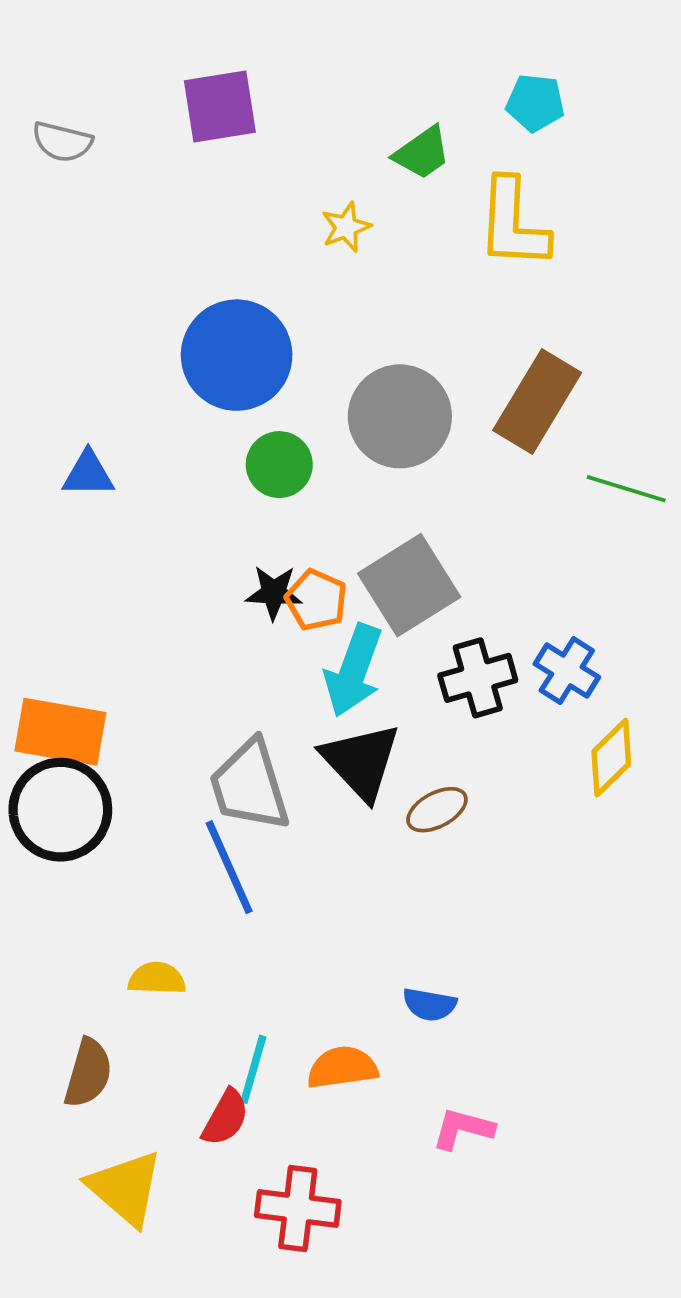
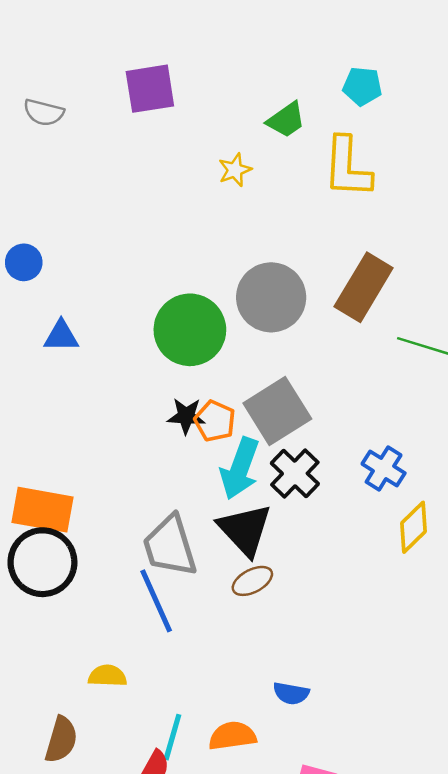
blue circle: (237, 355) -> (24, 262), moved, size x0.5
green circle: (279, 465) -> (190, 330), size x1.6
black cross: (478, 678) -> (295, 473), moved, turned -30
brown ellipse: (437, 810) -> (252, 581), moved

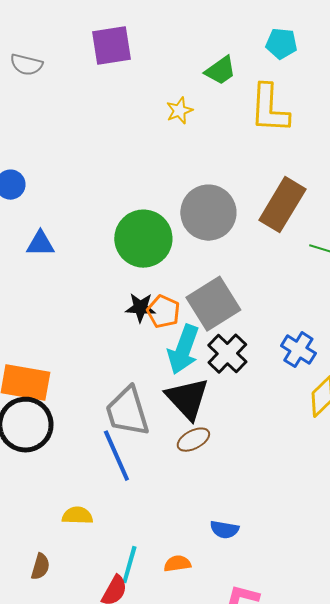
orange semicircle: (232, 736) -> (177, 564), size x0.7
brown semicircle: (61, 740) -> (40, 567), size x0.7

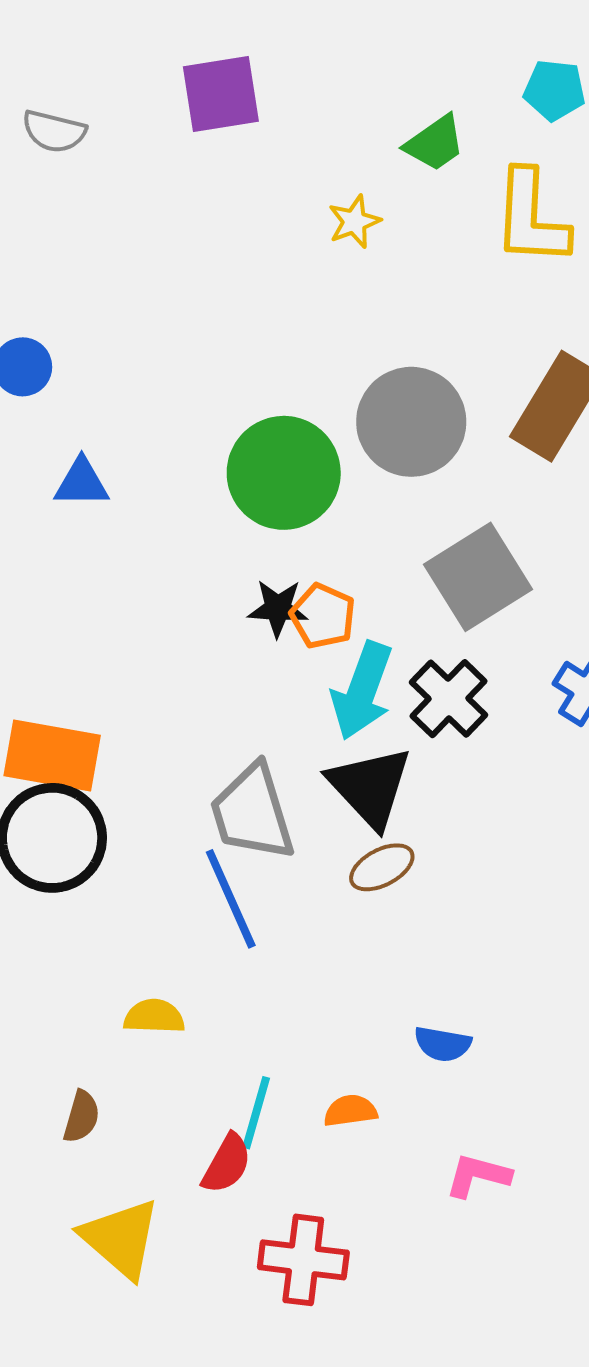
gray square: (213, 304) -> (478, 577), moved

